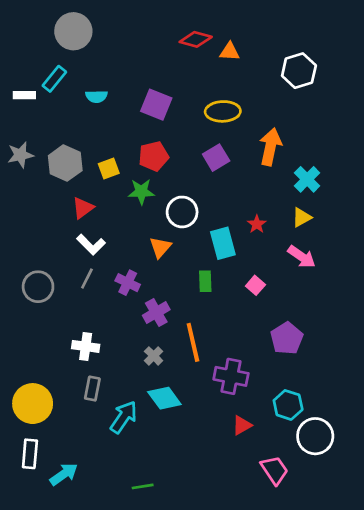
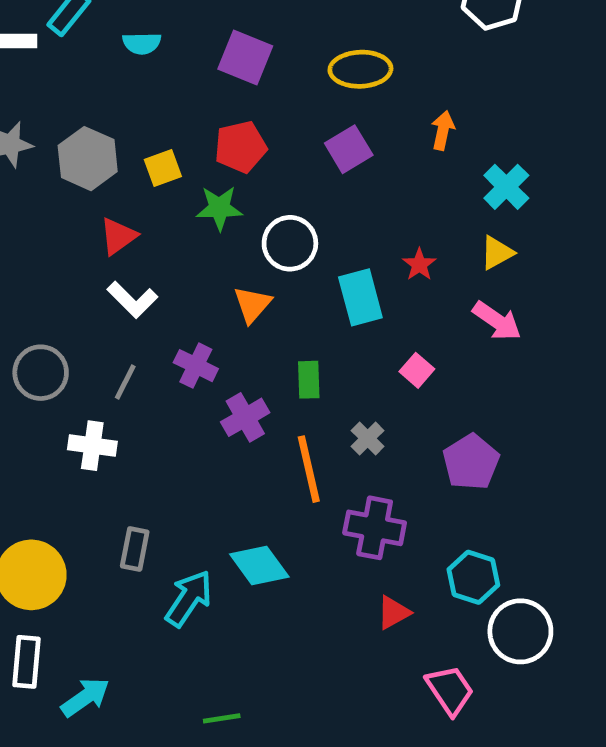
orange arrow: (270, 147) -> (443, 130), size x0.6
gray line: (87, 279) -> (125, 382), moved
green rectangle: (205, 281) -> (309, 380), moved
white cross: (86, 346) -> (92, 446), moved
gray cross: (154, 356) -> (368, 438), moved

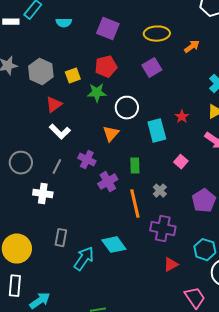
orange arrow: (443, 130) -> (192, 47), moved, turned 42

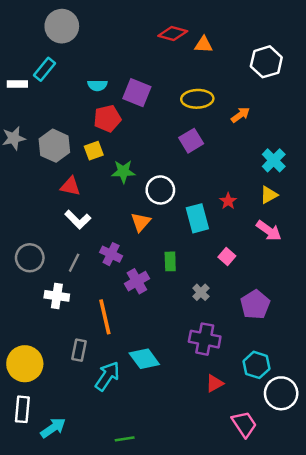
cyan semicircle: (64, 23) -> (97, 85), moved
red pentagon: (106, 67) -> (107, 119), moved
red triangle: (54, 105) -> (70, 186), turned 48
orange line: (135, 204) -> (105, 317), moved

